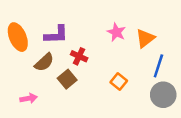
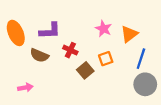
brown semicircle: (44, 62) -> (39, 55), turned 66
brown square: (67, 79) -> (85, 70), moved
orange square: (119, 82) -> (106, 59), moved, turned 32

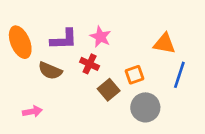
pink star: (104, 29) -> (100, 37), moved
orange triangle: (129, 34) -> (164, 44), turned 48
gray circle: (145, 84) -> (145, 107), moved

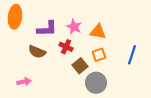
orange ellipse: (20, 42) -> (15, 17), moved, turned 30
orange triangle: (164, 44) -> (98, 32), moved
gray circle: (145, 107) -> (96, 83), moved

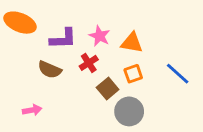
orange ellipse: (15, 17) -> (20, 23), turned -75
red cross: (66, 47) -> (89, 63), turned 32
blue line: (132, 55) -> (178, 74), turned -66

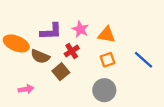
orange ellipse: (20, 23) -> (16, 43), moved
brown square: (108, 89) -> (61, 72), moved

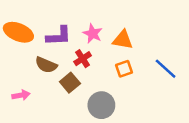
orange ellipse: (16, 43) -> (18, 32), moved
pink arrow: (26, 89) -> (21, 95), moved
gray circle: (104, 90) -> (101, 105), moved

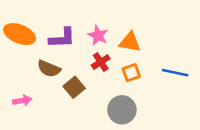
red cross: (83, 59) -> (101, 62), moved
blue line: (166, 69) -> (175, 73), turned -30
gray circle: (101, 105) -> (122, 110), moved

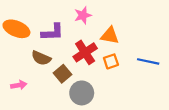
pink star: (98, 35) -> (83, 15), moved, turned 30
red cross: (101, 62) -> (85, 52), size x1.5
gray circle: (122, 110) -> (82, 93), moved

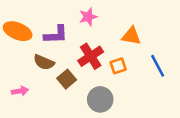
orange triangle: (110, 36) -> (131, 36), moved
blue line: (148, 61) -> (158, 66), turned 50
gray circle: (82, 93) -> (100, 99), moved

